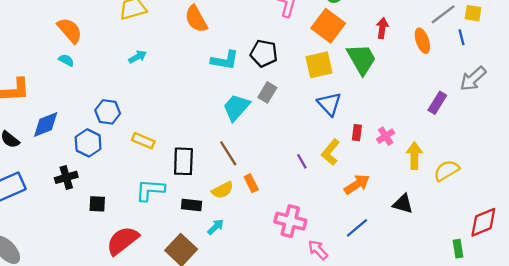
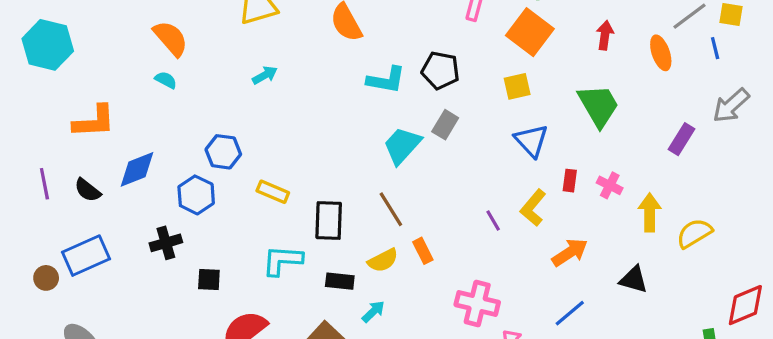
green trapezoid: (362, 59) -> (598, 106), moved
yellow square: (319, 65) -> (517, 86), size x0.7
pink cross: (386, 136) -> (610, 185), turned -30

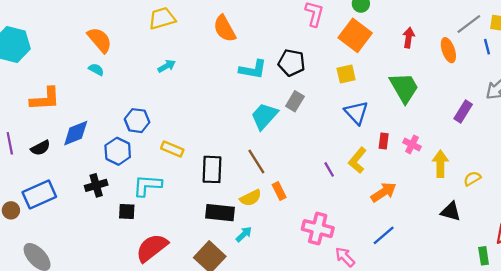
black semicircle: (88, 190) -> (40, 148), turned -66
yellow semicircle: (694, 233) -> (472, 179), size x0.7
cyan L-shape: (282, 260) -> (147, 185), moved
black triangle: (634, 280) -> (451, 211), moved
black rectangle: (340, 281) -> (220, 213), size x1.4

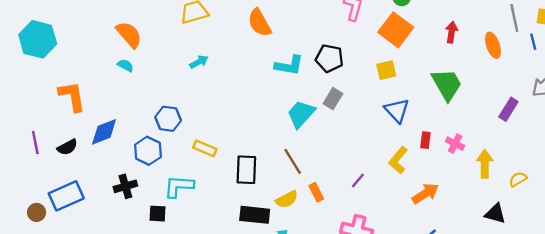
gray line: (469, 24) -> (514, 18), turned -65
orange L-shape: (45, 99) -> (72, 96), turned -96
purple line: (329, 169) -> (358, 180), moved, turned 70

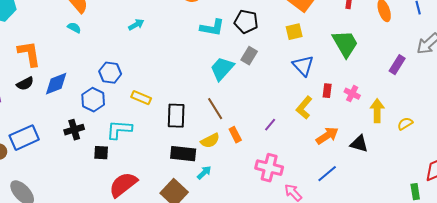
black semicircle: (67, 147) -> (25, 84), moved
black triangle: (495, 214) -> (359, 144), moved

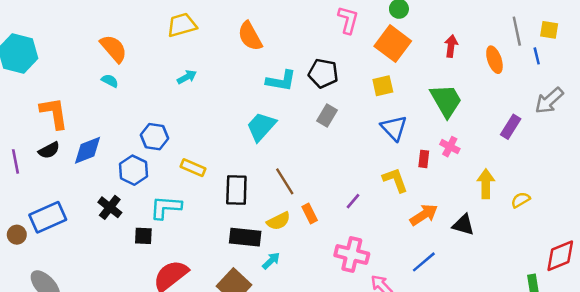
cyan trapezoid: (222, 69) -> (261, 127), moved
pink cross: (352, 94) -> (450, 147), moved
yellow L-shape: (304, 108) -> (395, 180), turned 120
black cross: (74, 130) -> (110, 207), turned -36

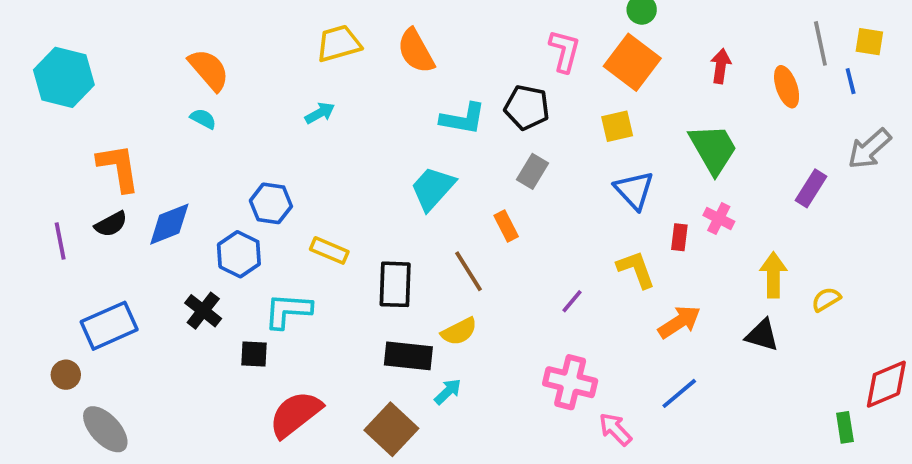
pink L-shape: (348, 20) -> (564, 51), moved
yellow trapezoid: (182, 25) -> (339, 43), moved
orange rectangle: (310, 214) -> (506, 226), moved
black triangle: (463, 225) -> (762, 335), moved
brown circle: (17, 235) -> (66, 375), moved

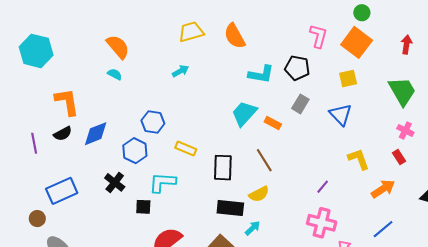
blue triangle: (634, 190) -> (341, 115), moved
orange rectangle: (506, 226) -> (273, 123), moved, turned -35
red rectangle: (679, 237) -> (399, 157), moved, turned -40
purple line: (572, 301) -> (323, 187), moved

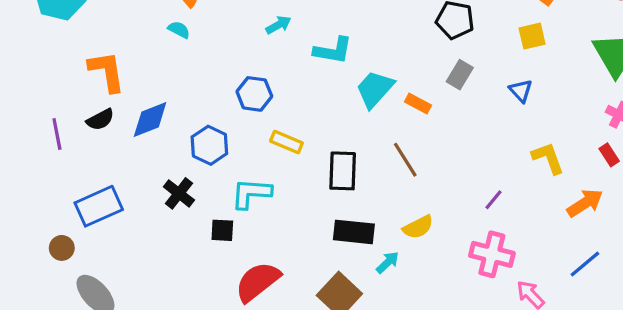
cyan L-shape: (261, 74) -> (333, 51), moved
blue triangle: (341, 115) -> (521, 91), size x0.7
blue hexagon: (153, 122) -> (254, 94), moved
yellow semicircle: (259, 194) -> (418, 227), moved

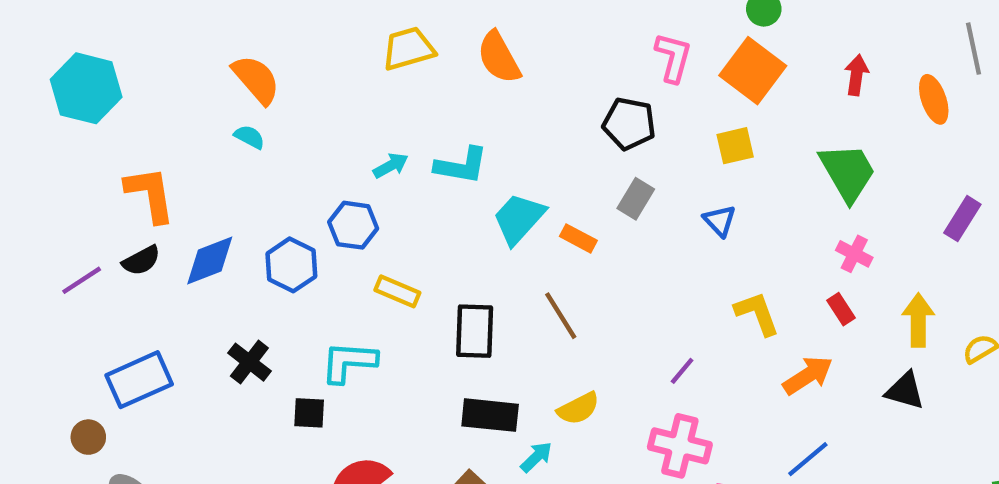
cyan arrow: (278, 25) -> (391, 166), moved
purple line: (57, 134) -> (82, 280), turned 68
blue hexagon: (209, 145) -> (291, 265), moved

